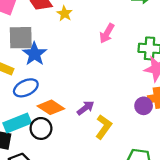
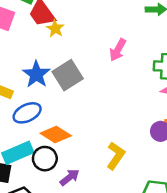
yellow star: (65, 14) -> (55, 29), moved
gray square: (21, 38) -> (68, 75), moved, turned -30
purple arrow: (86, 108) -> (70, 177), moved

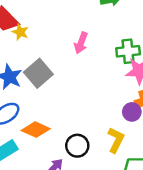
yellow L-shape: (116, 156) -> (116, 140), moved
black circle: (45, 159) -> (77, 146), moved

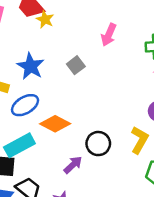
gray square: (38, 73) -> (76, 65), moved, size x0.6

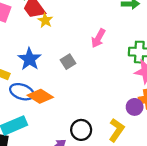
blue ellipse: (25, 105) -> (22, 92), turned 45
orange diamond: (55, 124) -> (40, 96), moved

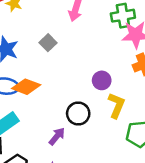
purple circle: (135, 107) -> (102, 80), moved

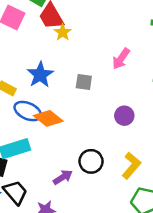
gray square: (48, 43) -> (84, 82), turned 35
purple circle: (102, 80) -> (124, 116), moved

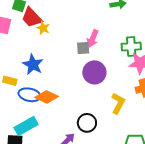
gray square: (84, 82) -> (83, 48), moved
purple circle: (124, 116) -> (94, 72), moved, size x1.5
yellow L-shape: (131, 166) -> (118, 103), moved

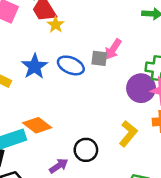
purple circle: (94, 72) -> (141, 88), moved
blue ellipse: (29, 95) -> (71, 65), moved
orange diamond: (47, 97) -> (37, 125), moved

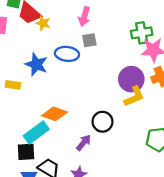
pink arrow: (113, 49) -> (84, 17), moved
purple circle: (141, 88) -> (131, 79), moved
yellow L-shape: (128, 134) -> (134, 97), turned 45

